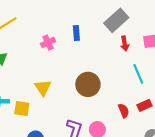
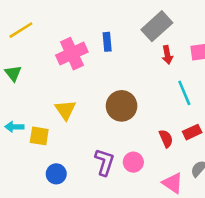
pink cross: (48, 42) -> (72, 54), size x1.6

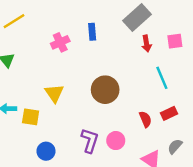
pink cross: (72, 54) -> (60, 42), size x0.7

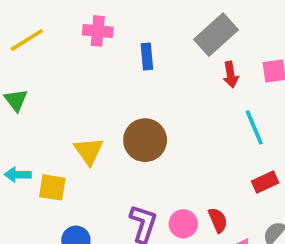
pink cross: (60, 42) -> (98, 31), moved, turned 30
brown circle: (105, 90) -> (145, 140), moved
red semicircle: (145, 119) -> (218, 220), moved

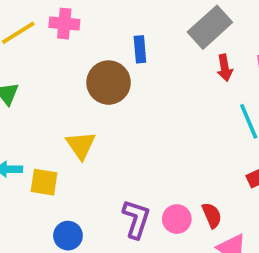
pink cross: (98, 31) -> (64, 24), moved
brown circle: (145, 140) -> (109, 83), moved

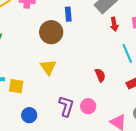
yellow triangle: (81, 145) -> (48, 67), moved
red semicircle: (212, 215) -> (100, 75), moved

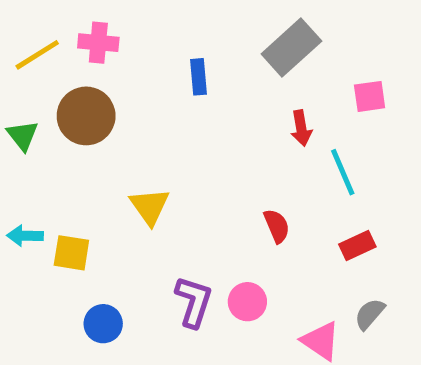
red arrow: (114, 24) -> (301, 128), moved
brown circle: (51, 32) -> (86, 116), moved

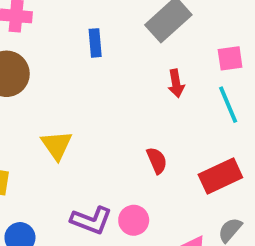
cyan line: (343, 172) -> (228, 105), moved
red rectangle: (357, 245) -> (220, 176), size x1.5
purple L-shape: (194, 302) -> (91, 220), turned 93

